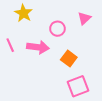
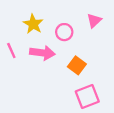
yellow star: (24, 13) -> (33, 24), moved

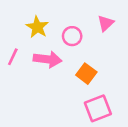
pink line: (11, 50) -> (13, 57), turned 49

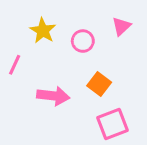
pink arrow: (48, 59) -> (53, 96), moved

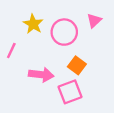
pink circle: (83, 41) -> (64, 32), size x1.5
pink square: (112, 124) -> (70, 92), moved

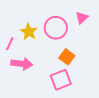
yellow star: (33, 24) -> (29, 32), moved
pink arrow: (41, 75) -> (22, 64), moved

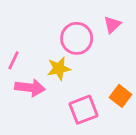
yellow star: (29, 32) -> (59, 69), moved, turned 30
orange square: (67, 57) -> (121, 96), moved

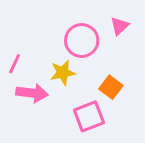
orange square: (121, 96) -> (111, 87), moved

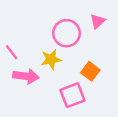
pink line: (15, 64) -> (12, 52), turned -63

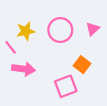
pink triangle: (98, 21) -> (93, 29), moved
yellow star: (51, 59) -> (26, 31), moved

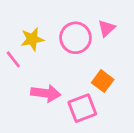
pink triangle: (93, 29) -> (107, 28), moved
pink arrow: (24, 69) -> (46, 93), moved

